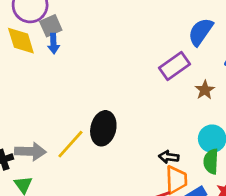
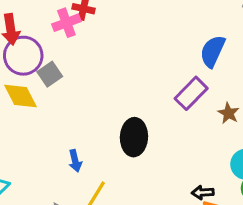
blue arrow: (54, 43) -> (75, 161), moved
black ellipse: (103, 128) -> (134, 137), moved

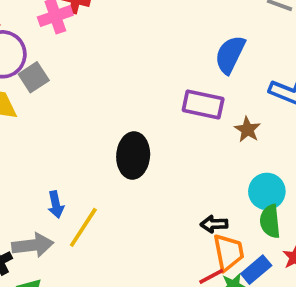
purple rectangle: (191, 93) -> (203, 104), turned 56
blue arrow: (75, 161) -> (56, 205), moved

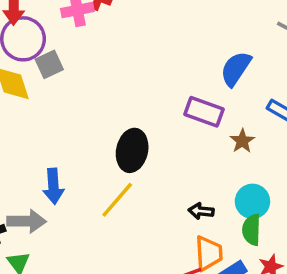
blue arrow: (56, 205) -> (53, 186), size x1.4
black arrow: (214, 224) -> (201, 211), moved
yellow line: (83, 227) -> (117, 200), moved

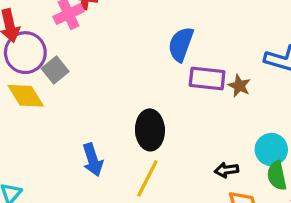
blue semicircle: (236, 69) -> (181, 44), moved
brown star: (242, 141) -> (239, 86), moved
blue arrow: (53, 186) -> (93, 160), moved

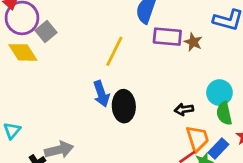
black ellipse: (150, 130) -> (124, 106), moved
blue arrow: (93, 160) -> (101, 94), moved
yellow line: (147, 178) -> (114, 51), moved

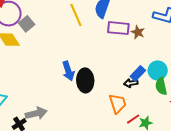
yellow line: (114, 51) -> (76, 15), moved, turned -50
orange trapezoid: (197, 139) -> (118, 103), moved
blue rectangle: (218, 148) -> (138, 73), moved

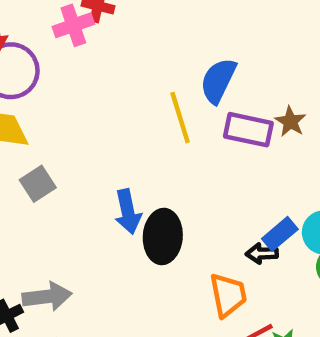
yellow line: (76, 15) -> (180, 118), moved
gray square: (27, 24) -> (38, 184), moved
brown star: (138, 32) -> (290, 121), moved

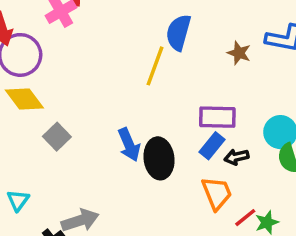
yellow line: (180, 118) -> (155, 66), turned 48
purple rectangle: (248, 130) -> (217, 117), moved
blue rectangle: (280, 234) -> (212, 146), moved

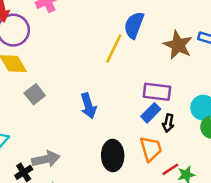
brown star: (239, 53) -> (178, 45), size x1.6
black arrow: (236, 157) -> (168, 123), turned -72
black ellipse: (159, 158) -> (113, 156), moved

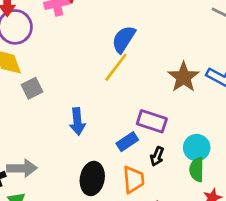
blue semicircle: (134, 25) -> (124, 39), moved
gray square: (35, 94) -> (32, 88), moved
blue rectangle: (151, 113) -> (127, 142), moved

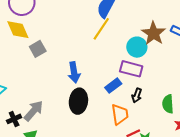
cyan circle: (197, 148) -> (137, 47), moved
gray arrow: (22, 168) -> (34, 111), turned -45
black ellipse: (92, 178) -> (78, 101), moved

